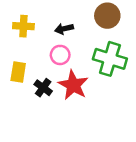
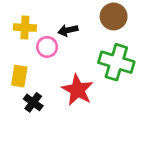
pink circle: (60, 55) -> (47, 47), moved
black cross: (43, 88) -> (33, 102), moved

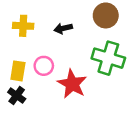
pink circle: (47, 47) -> (44, 66), moved
black cross: (33, 102) -> (17, 96), moved

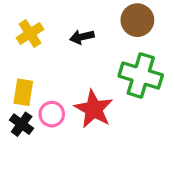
yellow cross: (23, 26) -> (30, 34), turned -36
pink circle: (44, 66) -> (52, 114), moved

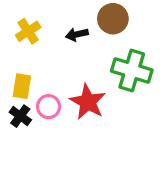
brown circle: (137, 20) -> (113, 19), moved

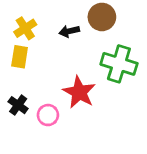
yellow rectangle: (22, 86) -> (20, 57), moved
pink circle: (49, 107) -> (48, 115), moved

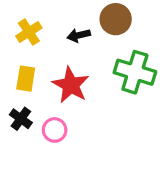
yellow rectangle: (20, 57) -> (26, 79), moved
red star: (79, 92) -> (71, 85), moved

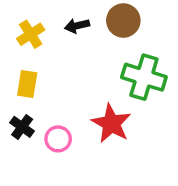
black arrow: (79, 35) -> (77, 26), moved
red star: (71, 85) -> (111, 123), moved

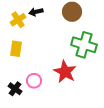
black arrow: (77, 26) -> (36, 12), moved
black cross: (22, 127) -> (15, 89), moved

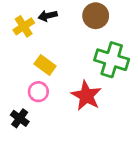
yellow rectangle: (16, 49) -> (45, 65), moved, turned -63
pink circle: (34, 81) -> (38, 92), moved

